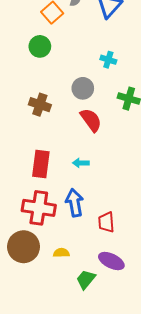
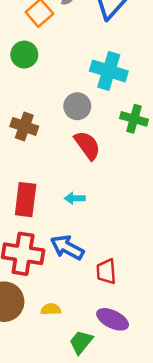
cyan cross: (108, 60) -> (109, 71), size x1.8
blue arrow: (75, 203) -> (67, 247), turned -52

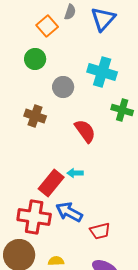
gray circle: (77, 106) -> (63, 87), moved
red rectangle: (26, 200) -> (51, 183), moved, turned 32
red trapezoid: (106, 271) -> (100, 231), turned -100

